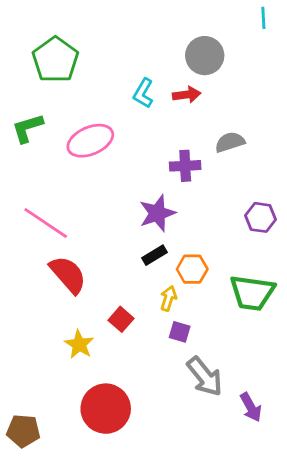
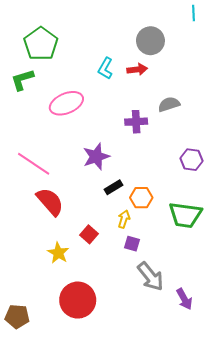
green L-shape: (28, 128) -> (22, 80), moved
purple star: (157, 213) -> (96, 157), moved

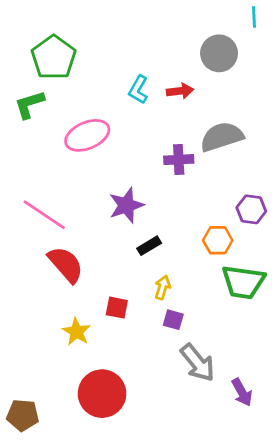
gray circle: (150, 41) -> (219, 53), moved
gray semicircle: (169, 104) -> (222, 137), size x1.5
orange hexagon: (141, 198) -> (218, 240), moved
red square: (89, 234) -> (117, 308), turned -30

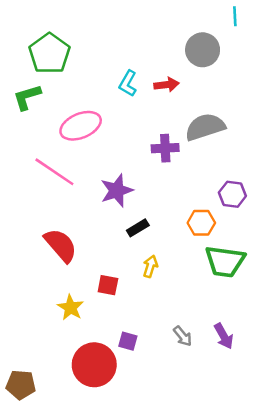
pink line: (44, 215) -> (54, 172), moved
purple square: (173, 320) -> (128, 341), moved
gray arrow: (198, 363) -> (183, 336), size x0.6
purple arrow: (242, 392) -> (224, 336), moved

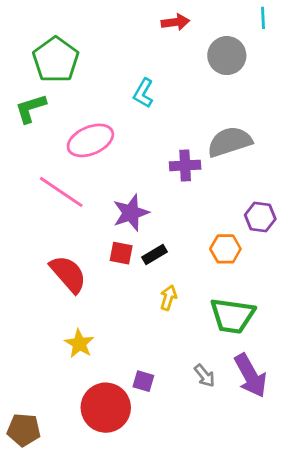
red arrow: (166, 85) -> (175, 22), moved
green trapezoid: (225, 261) -> (232, 316), moved
red square: (108, 285) -> (121, 253), moved
purple arrow: (224, 336) -> (250, 376), size x1.5

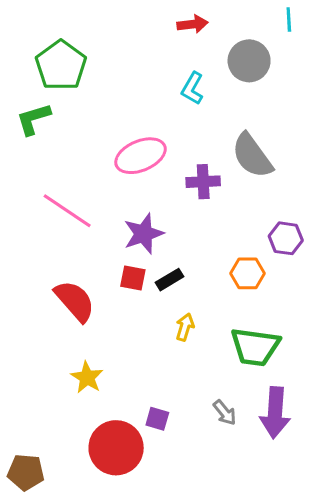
cyan L-shape: (143, 93) -> (192, 88), moved
pink ellipse: (90, 140) -> (140, 156), moved
gray semicircle: (230, 142) -> (252, 156), turned -108
purple arrow: (250, 376) -> (275, 413), turned 33

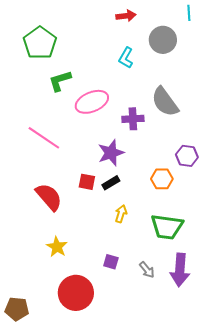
green L-shape: (33, 119) -> (60, 81), moved
purple star: (144, 234) -> (111, 153), moved
purple square: (157, 419) -> (111, 262), moved

